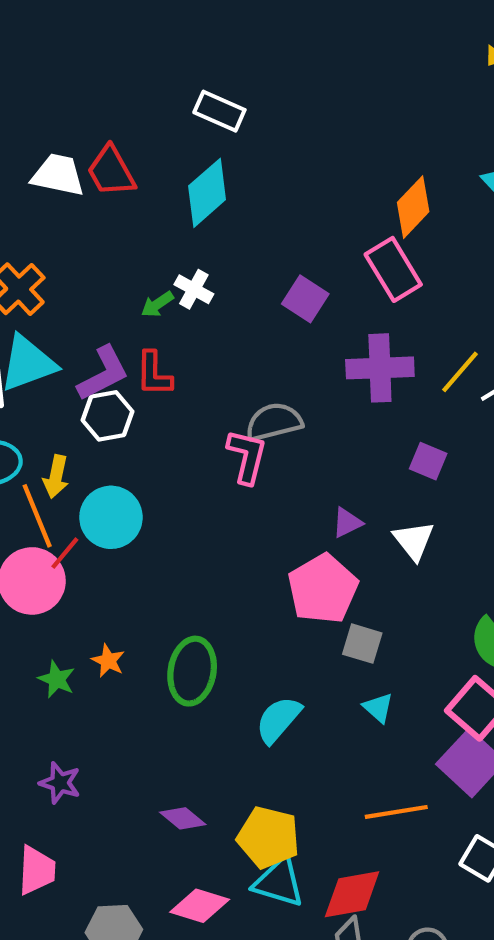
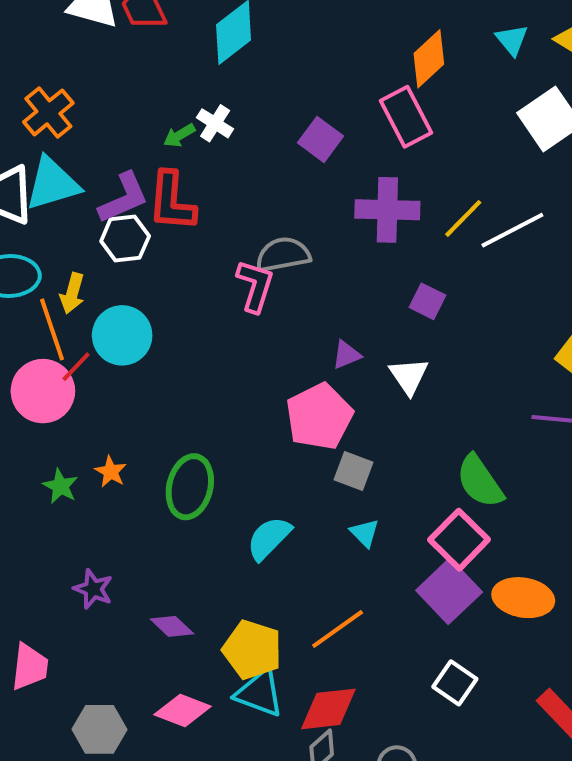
red L-shape: (154, 374) -> (172, 201), size x1.4
purple star: (60, 783) -> (93, 589), moved
orange line: (396, 812) -> (338, 629), moved, turned -30

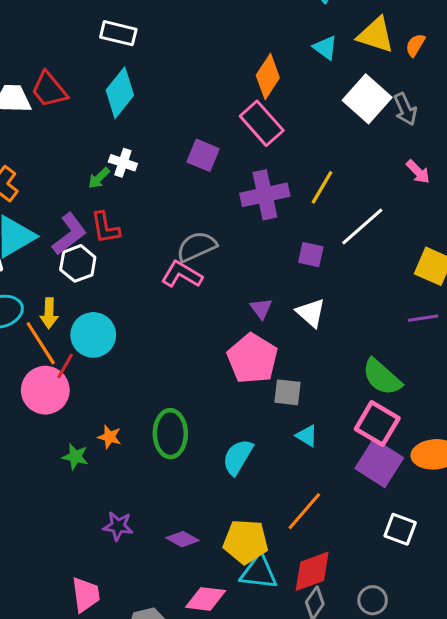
red L-shape: (172, 201) -> (105, 228), size x0.7
white line: (512, 230) -> (362, 226), moved
pink L-shape: (255, 286) -> (182, 274), turned -63
purple triangle: (347, 355) -> (261, 309), turned -30

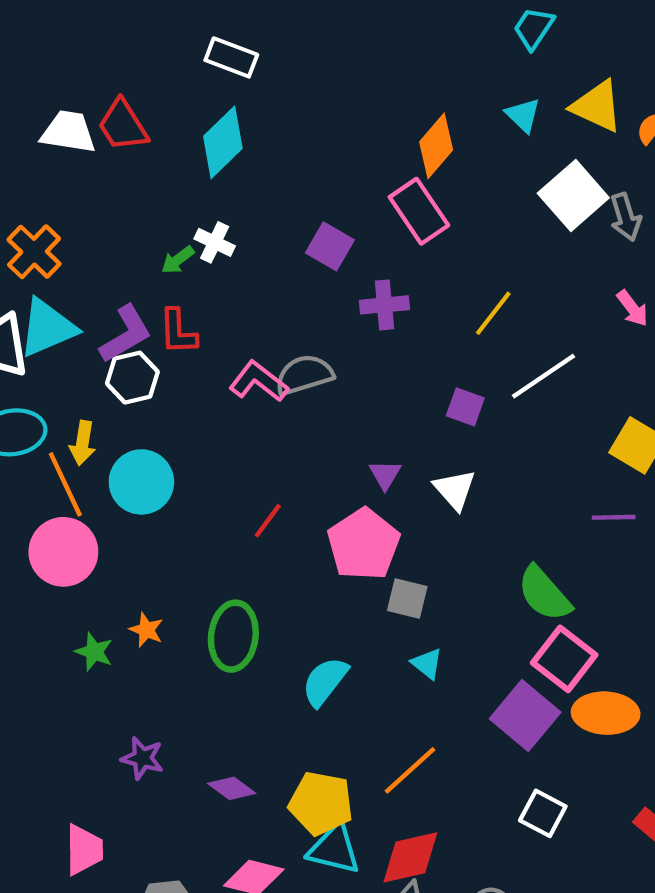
purple cross: (265, 195) -> (384, 305), moved, size x0.7
pink L-shape: (182, 274) -> (259, 381), moved
red line: (65, 366) -> (268, 521), moved
pink square: (377, 424) -> (564, 659), moved

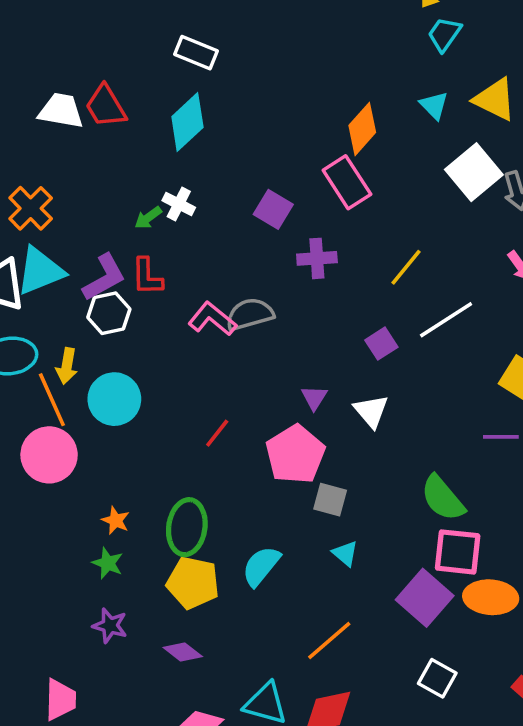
purple square: (465, 407) -> (381, 344), turned 36
green star: (94, 652) -> (108, 563), moved
pink square: (564, 659) -> (458, 552), turned -33
yellow pentagon: (321, 803) -> (193, 583), moved

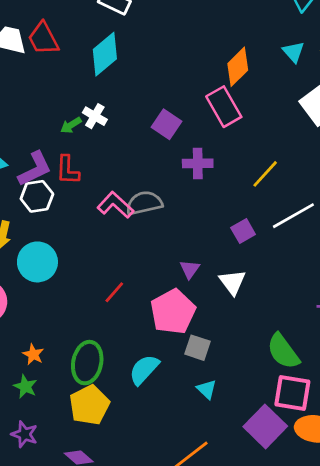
cyan semicircle: (261, 566) -> (144, 370), moved
yellow pentagon: (193, 583) -> (89, 405), turned 30

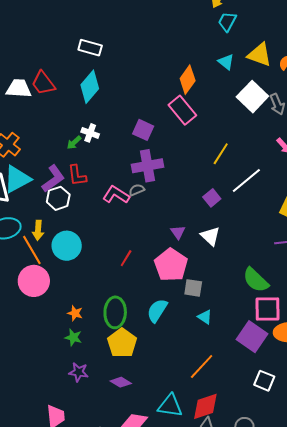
purple cross: (198, 163) -> (147, 166), moved, size x1.4
gray semicircle: (144, 203) -> (137, 190), size x0.6

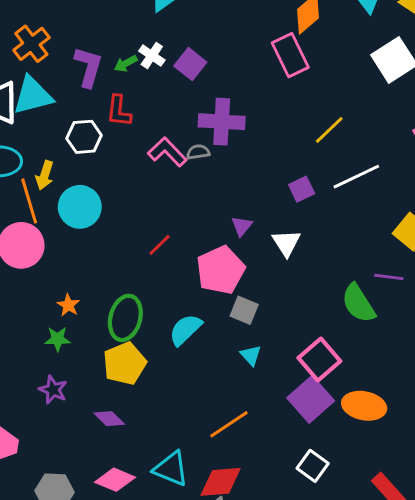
purple square: (143, 130) -> (190, 64), moved
purple L-shape: (53, 179) -> (88, 67), moved, turned -52
green semicircle: (256, 280) -> (358, 303), moved
pink square: (267, 309) -> (319, 359), moved, turned 36
green star: (73, 337) -> (58, 339), turned -30

